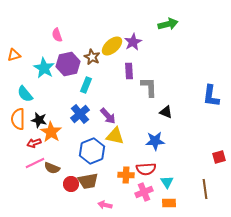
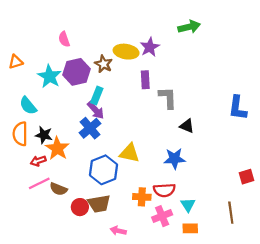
yellow ellipse: (112, 46) -> (126, 52), turned 50
purple arrow: (108, 116) -> (96, 110), moved

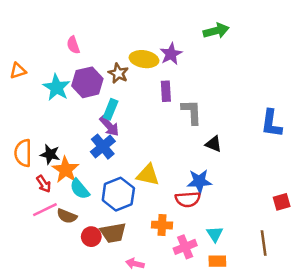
cyan semicircle: (28, 106) -> (80, 189), moved
red arrow: (38, 161) -> (44, 184), turned -105
red semicircle: (164, 190) -> (188, 199), moved

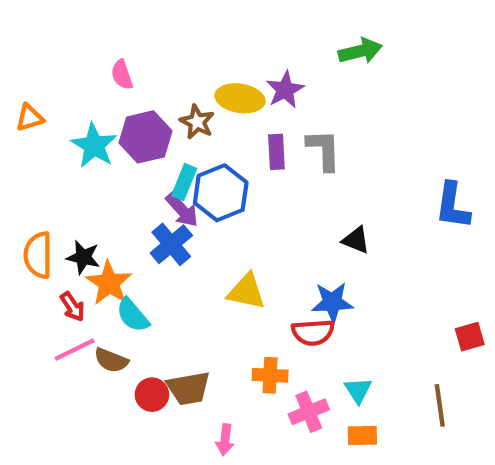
gray L-shape: (192, 112) -> (324, 150), moved
blue hexagon: (118, 194) -> (221, 193), moved
pink arrow: (135, 264) -> (225, 440), turned -96

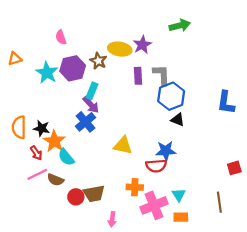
blue hexagon: (221, 193) -> (171, 96), moved
pink cross: (309, 412) -> (154, 205), size x1.4

